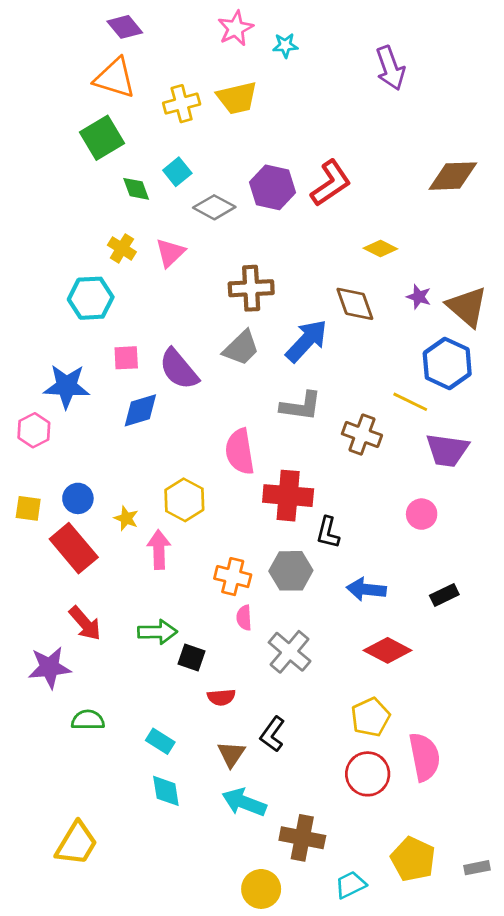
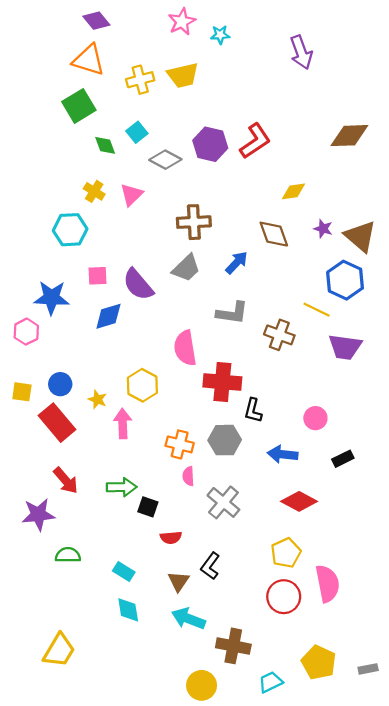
yellow diamond: (380, 248) -> (294, 191), turned -35
blue arrow: (307, 341) -> (237, 263), size x0.7
pink circle: (422, 514) -> (315, 418), moved

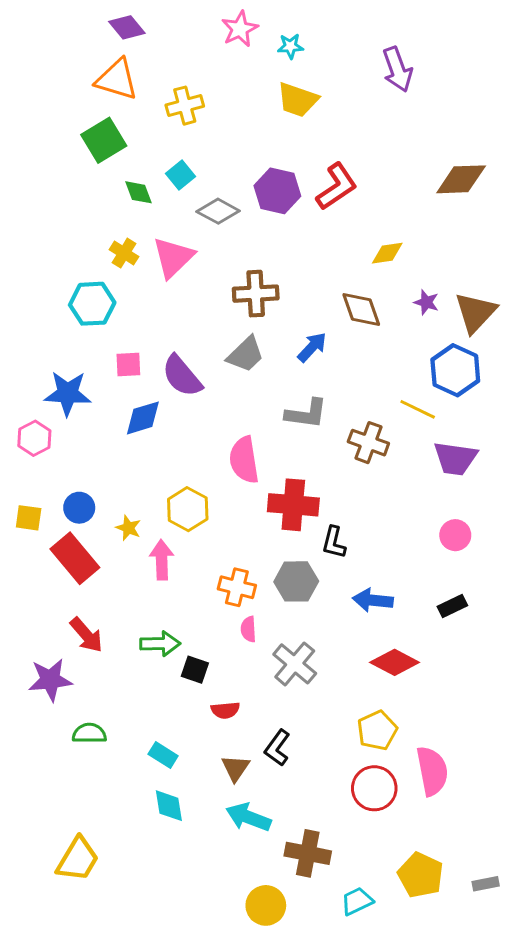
yellow trapezoid: (183, 75) -> (298, 100), moved, turned 32
pink triangle: (131, 195) -> (173, 257), size x1.4
brown triangle: (360, 236) -> (476, 312), turned 32
pink circle: (315, 418) -> (455, 535), moved

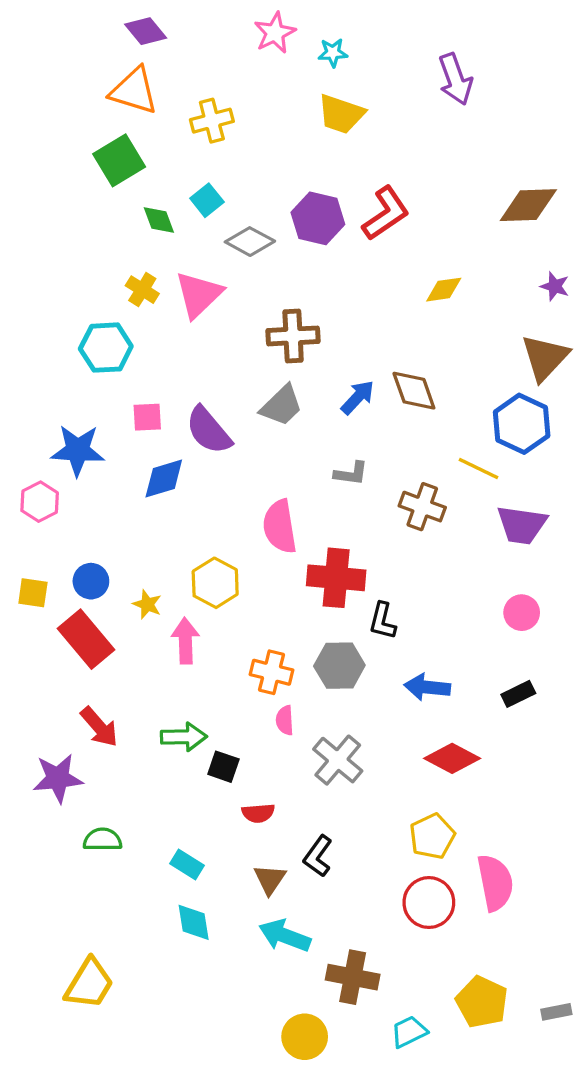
purple star: (426, 302) -> (555, 286), moved
brown diamond: (361, 309) -> (414, 391), moved
gray L-shape: (306, 414) -> (351, 473), size x0.7

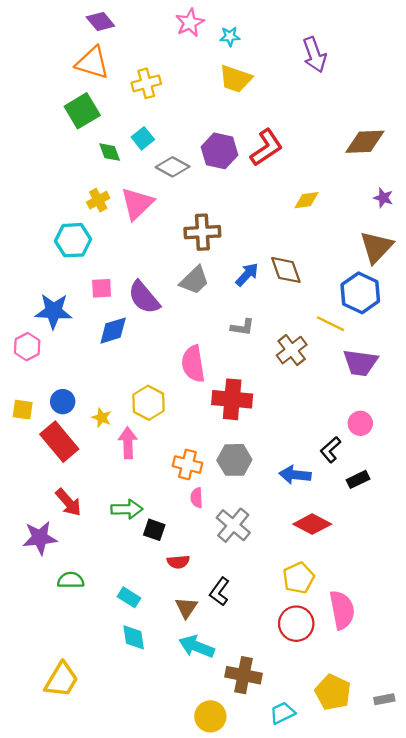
yellow cross: (142, 290) -> (98, 200), turned 30
brown cross: (422, 507) -> (292, 350), turned 32
black L-shape: (382, 621) -> (331, 450), moved, turned 35

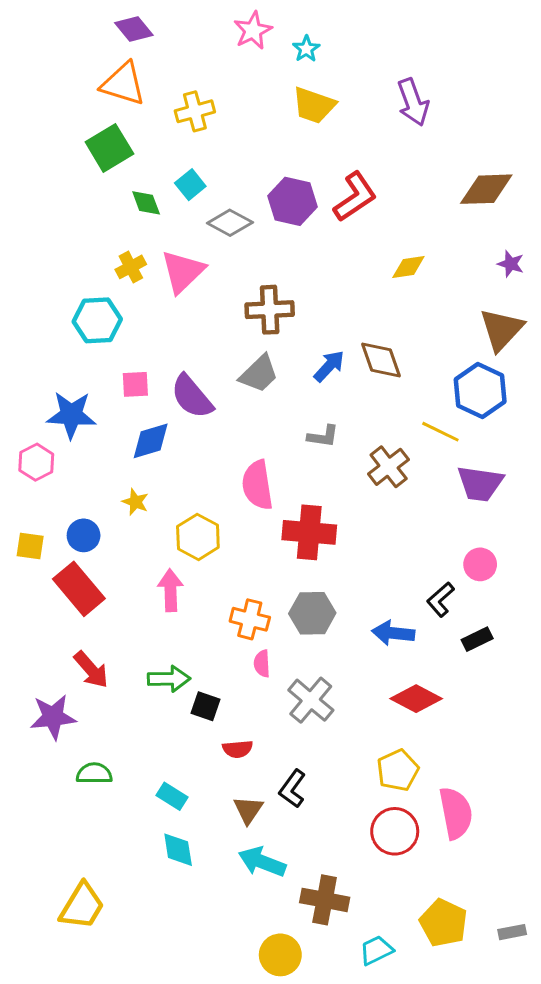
cyan star: (230, 36) -> (306, 49), turned -30
purple arrow: (315, 55) -> (413, 102), moved
yellow star: (102, 418) -> (135, 502), moved

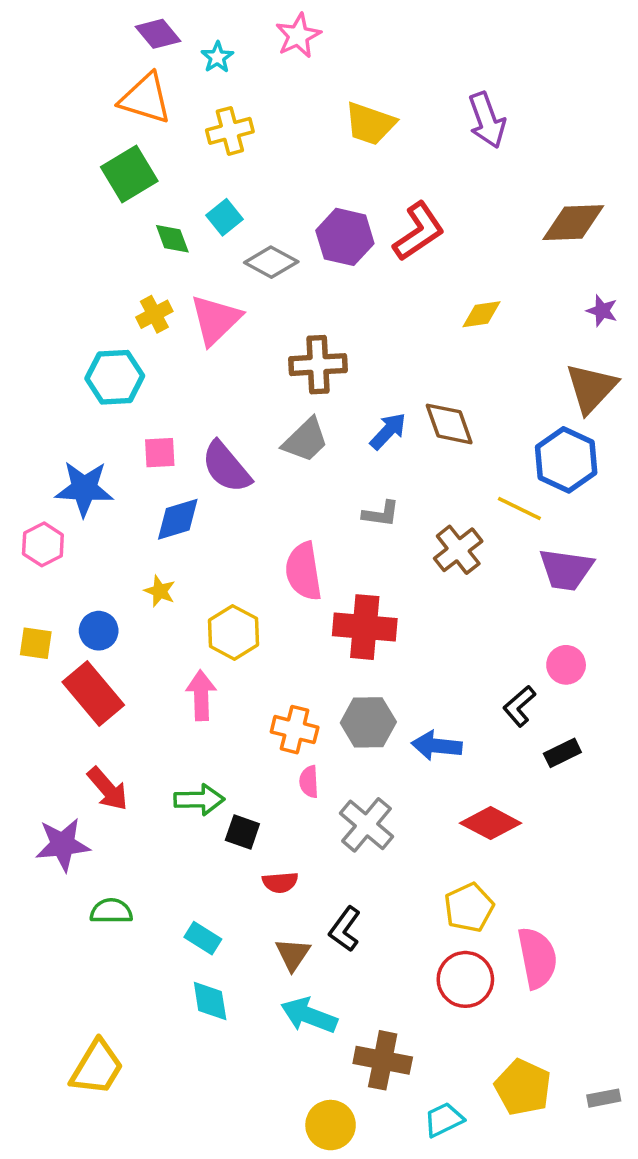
cyan star: (306, 49) -> (217, 57), moved
blue arrow: (393, 633) -> (437, 746), moved

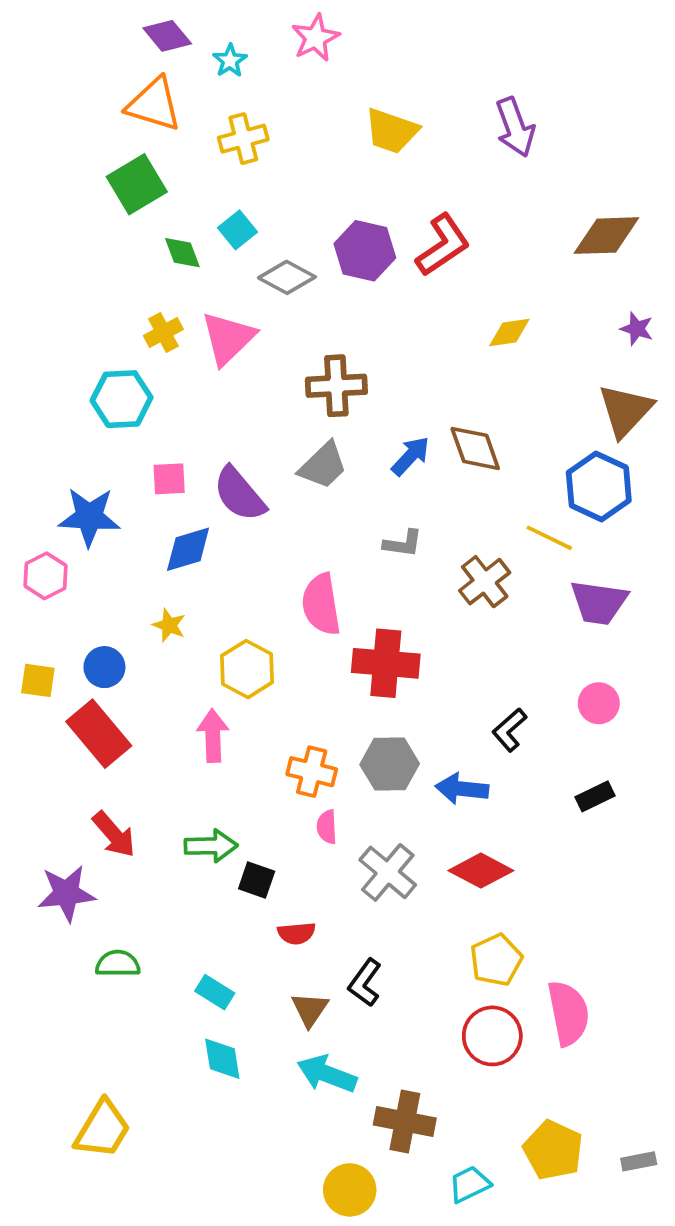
black L-shape: (519, 706) -> (509, 730), moved
red diamond: (491, 823) -> (481, 871), moved

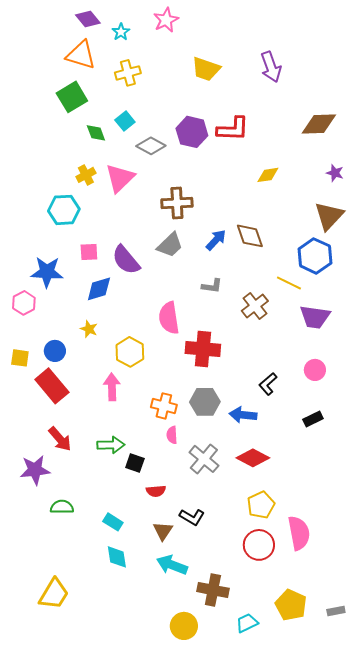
red L-shape: (443, 245) -> (233, 129), turned 36
black L-shape: (365, 983) -> (192, 517), turned -95

